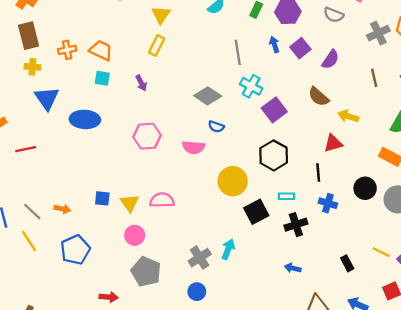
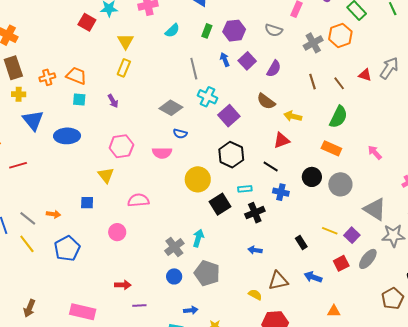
black line: (318, 173) -> (271, 166), turned -49
yellow triangle: (130, 203) -> (106, 175), moved
gray pentagon: (146, 272) -> (207, 273), moved
red arrow: (109, 297) -> (123, 285), moved

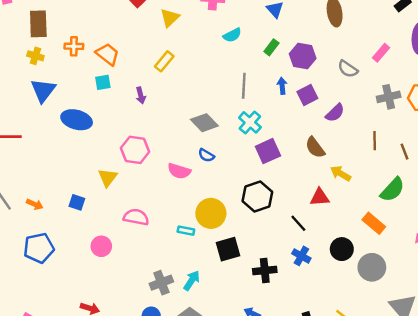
yellow triangle: (125, 41) -> (170, 18), moved
cyan square: (79, 99) -> (103, 82), turned -32
cyan rectangle: (245, 189) -> (186, 231), moved

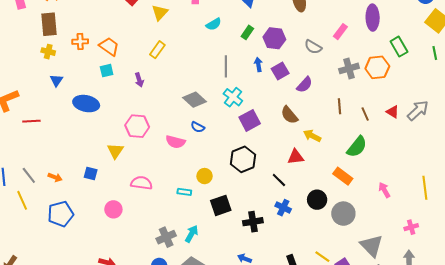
blue triangle: (43, 90) -> (56, 80), size x0.6
yellow circle: (211, 213) -> (205, 176), size x0.6

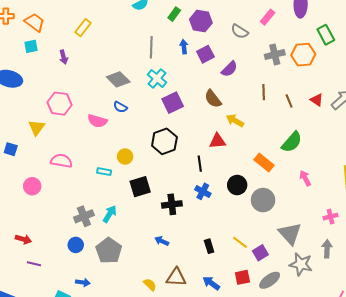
green semicircle: (357, 147) -> (292, 142), moved
black line: (279, 180) -> (200, 164), turned 35

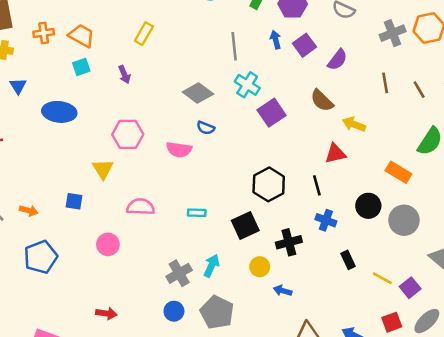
black hexagon: (164, 141) -> (269, 184), moved
yellow circle: (125, 157) -> (260, 267), moved
black rectangle: (209, 246) -> (348, 260), moved

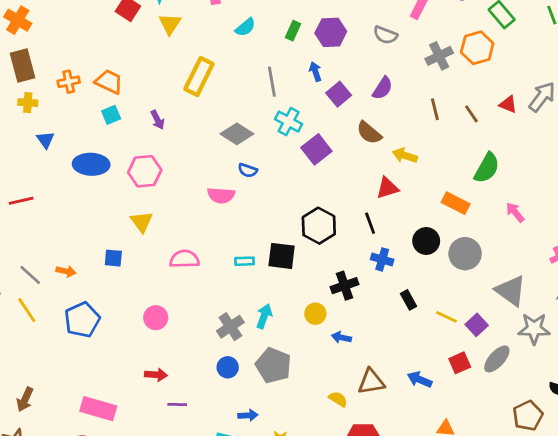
yellow rectangle: (144, 34) -> (199, 77), moved, size x1.5
purple square: (304, 45) -> (339, 94), moved
pink hexagon: (128, 134) -> (145, 171), moved
black square: (245, 226) -> (282, 256), moved, turned 36
pink circle: (108, 244) -> (156, 318), moved

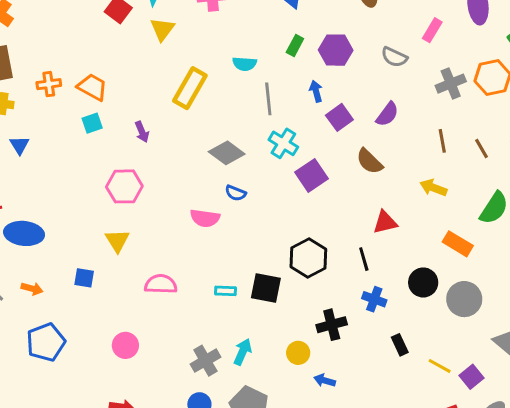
cyan semicircle: (245, 27) -> (245, 64), moved, turned 40
yellow arrow: (405, 156) -> (433, 188), moved
blue ellipse: (91, 164) -> (24, 233), moved

